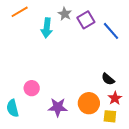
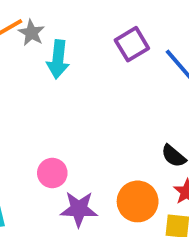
gray star: (65, 14) -> (31, 33), moved
pink circle: (32, 88) -> (52, 173), moved

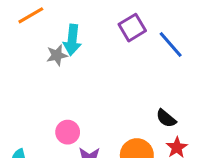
gray star: (31, 33) -> (57, 55), moved, turned 30

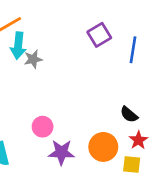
cyan arrow: (72, 40) -> (18, 46), moved
blue line: (171, 45) -> (133, 50), turned 50

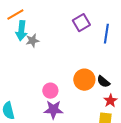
pink circle: (43, 127) -> (50, 91), moved
orange circle: (103, 147) -> (84, 80), moved

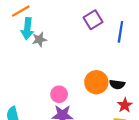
black semicircle: (103, 82) -> (117, 84), turned -32

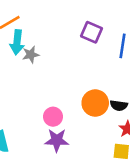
purple square: (93, 20) -> (91, 32), turned -36

